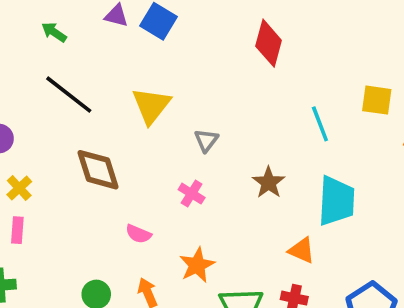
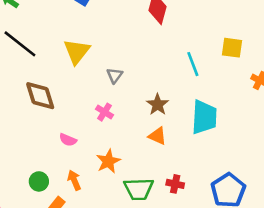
orange triangle: (302, 250) -> (158, 136), moved

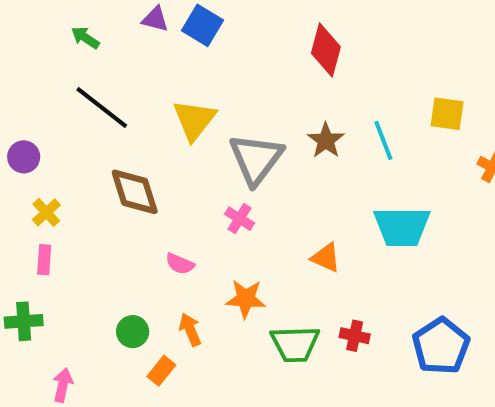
gray triangle: (115, 75) -> (256, 159), size x2.0
brown star: (158, 104) -> (326, 140), moved
cyan trapezoid: (204, 117) -> (402, 227), turned 87
orange star: (108, 161) -> (246, 299), turned 30

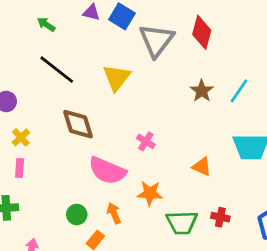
cyan line: (383, 140) -> (239, 91), turned 55
gray triangle: (256, 159) -> (157, 40), moved
pink semicircle: (180, 264) -> (107, 171), size x2.0

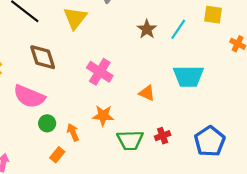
pink cross: (146, 141) -> (100, 72), size x1.6
pink semicircle: (107, 171) -> (29, 96), moved
green circle: (77, 215) -> (47, 123), moved
red cross: (220, 217) -> (163, 136), turned -32

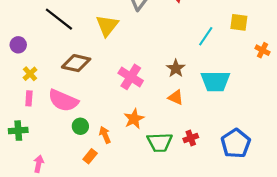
brown star: (147, 29) -> (176, 68), moved
brown diamond: (43, 57) -> (76, 63), turned -60
orange star: (103, 115) -> (134, 119), turned -30

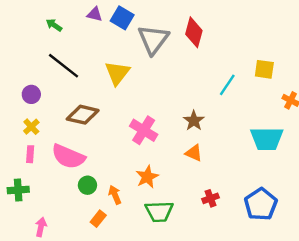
purple circle: (18, 45) -> (31, 94), moved
cyan trapezoid: (215, 81) -> (267, 139), moved
green trapezoid: (160, 142) -> (159, 211), moved

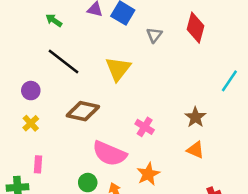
gray triangle: (153, 39) -> (154, 35), size x0.5
pink cross: (144, 130) -> (145, 127), size x0.7
pink rectangle: (30, 154) -> (38, 164), moved
pink semicircle: (68, 157) -> (109, 153), moved

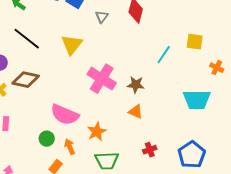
brown diamond: (83, 111) -> (26, 80), moved
brown star: (195, 117) -> (136, 85), turned -30
pink cross: (145, 127) -> (102, 79), moved, size x1.8

